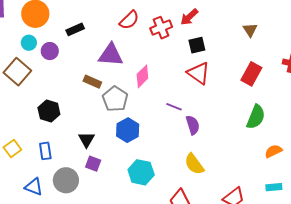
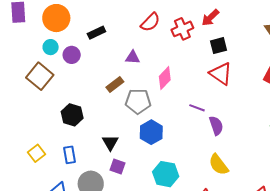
purple triangle: (111, 55) -> (133, 57), size x0.6
brown rectangle: (92, 82) -> (115, 85), turned -60
gray pentagon: (115, 99) -> (138, 101), turned -30

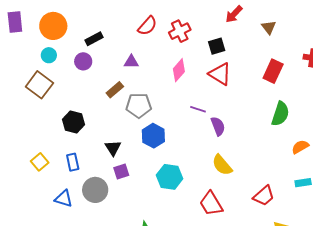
red arrow: (210, 18) -> (234, 14), moved
purple circle: (72, 55) -> (83, 61), moved
pink diamond: (165, 78) -> (179, 70), moved
purple square: (118, 166) -> (121, 171), turned -35

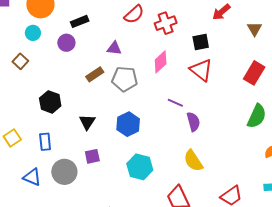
brown square: (39, 85) -> (20, 61), size x0.6
gray pentagon: (139, 105) -> (125, 79), moved
black triangle: (113, 148) -> (87, 122), moved

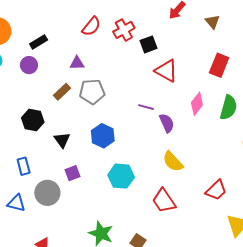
black square: (201, 42) -> (148, 44), moved
pink diamond: (161, 62) -> (197, 104), moved
black hexagon: (50, 102) -> (33, 120), moved

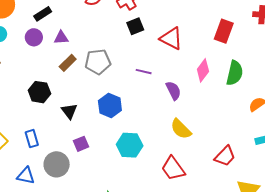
black square: (148, 44) -> (135, 26), moved
purple triangle: (77, 63) -> (61, 38), moved
purple line: (146, 107) -> (144, 72), moved

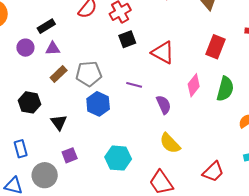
black rectangle: (43, 14) -> (46, 26), moved
blue hexagon: (110, 105) -> (98, 104), moved

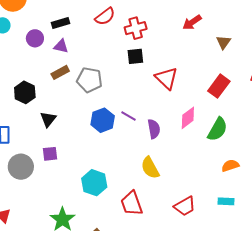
purple line: (134, 85) -> (128, 116), moved
blue hexagon: (98, 104) -> (103, 120), moved
cyan hexagon: (118, 158) -> (94, 183), moved

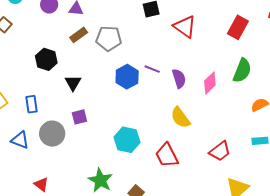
pink diamond: (188, 118) -> (210, 83), moved

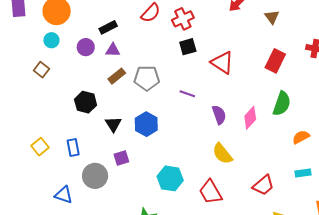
purple line: (152, 69) -> (187, 94), moved
blue hexagon: (127, 77) -> (146, 124), moved
blue triangle: (20, 140) -> (64, 195), moved

